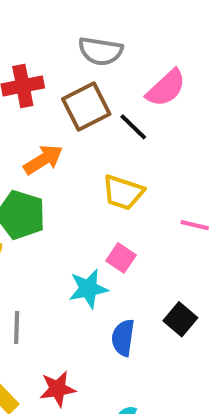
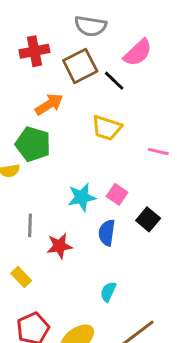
pink square: (121, 258) -> (117, 194), moved
red star: (58, 389) -> (60, 246), moved

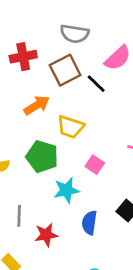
yellow trapezoid: (107, 128) -> (70, 127), moved
green pentagon: (33, 144) -> (42, 157), moved
pink square: (117, 194) -> (95, 165), moved

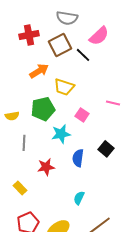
green pentagon: (42, 157) -> (43, 109), turned -30
gray line: (19, 216) -> (24, 143), moved

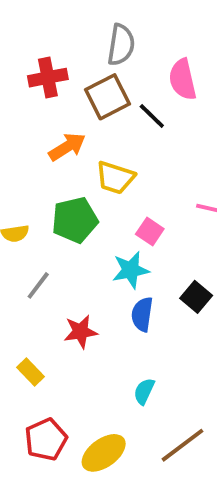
gray semicircle: (67, 18) -> (121, 45), turned -90
pink semicircle: (99, 36) -> (183, 79), turned 120
cyan star: (61, 134) -> (131, 270), moved
gray line: (24, 143) -> (38, 285), turned 35

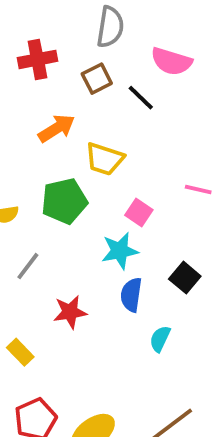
pink semicircle: (183, 79) -> (171, 61), turned -60
brown square: (107, 97) -> (97, 79), size x0.7
cyan semicircle: (144, 391) -> (160, 339), moved

